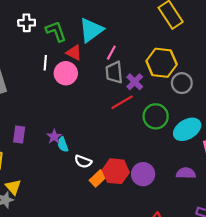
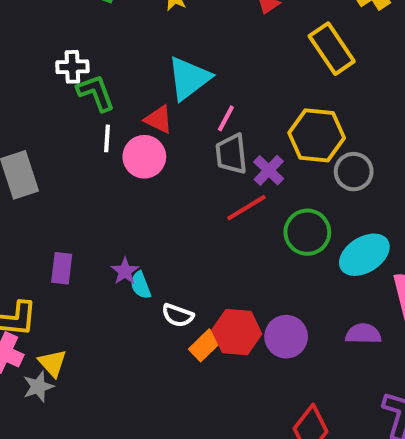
green L-shape: (56, 31) -> (96, 93), moved

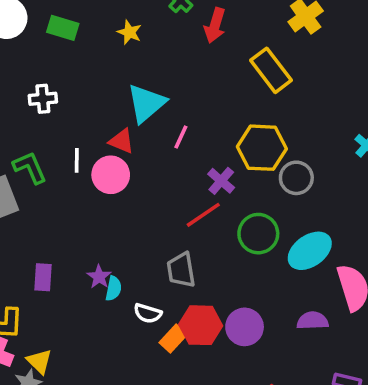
green L-shape: (96, 93) -> (30, 168), moved
gray trapezoid: (231, 154) -> (181, 270), moved
cyan semicircle: (141, 285) -> (113, 288), turned -145

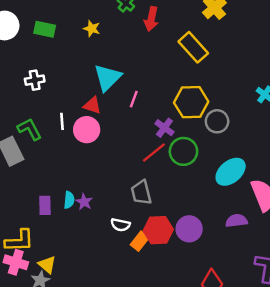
green circle: (258, 234) -> (183, 151), moved
cyan semicircle: (113, 288) -> (69, 200), moved

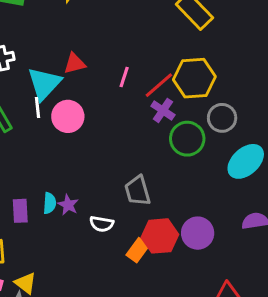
cyan triangle: (108, 78) -> (44, 84), moved
red triangle: (92, 105) -> (75, 63), moved, turned -30
gray circle: (217, 121) -> (222, 118), moved
red line: (154, 153) -> (159, 85), moved
white semicircle: (120, 225) -> (102, 224), moved

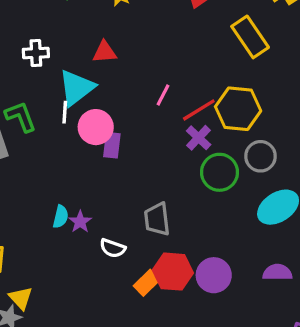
red triangle: (75, 63) -> (105, 52), moved
purple rectangle: (20, 211) -> (112, 145), moved

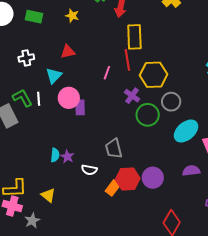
yellow rectangle: (250, 37) -> (134, 37), moved, turned 40
cyan triangle: (76, 88) -> (54, 76), size x0.7
red line: (199, 110) -> (127, 60), moved, turned -60
white line: (65, 112) -> (39, 99), moved
yellow triangle: (21, 298) -> (48, 195), moved

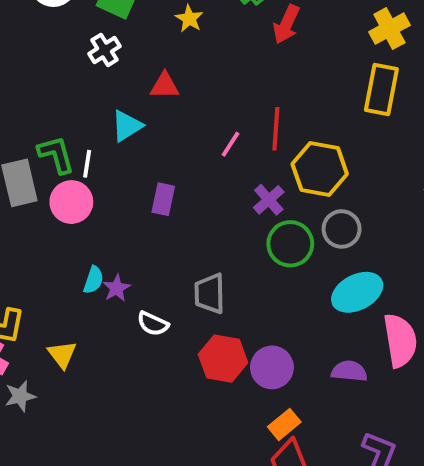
yellow rectangle: (134, 37) -> (381, 90), moved
white cross: (26, 58) -> (104, 50), moved, turned -35
pink circle: (69, 98) -> (71, 202), moved
orange rectangle: (113, 188) -> (284, 424), moved

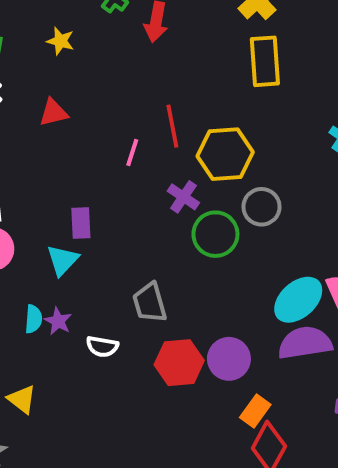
cyan triangle: (127, 126) -> (63, 260), moved
cyan ellipse: (357, 292) -> (298, 300), moved
purple semicircle: (349, 371) -> (305, 343), size x1.5

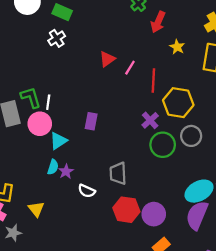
yellow star: (60, 41) -> (177, 47), moved
red triangle: (54, 113) -> (107, 59), moved, turned -35
pink line: (132, 153) -> (130, 68), moved
cyan triangle: (63, 260) -> (58, 141), moved
purple semicircle: (305, 343) -> (197, 215), turned -72

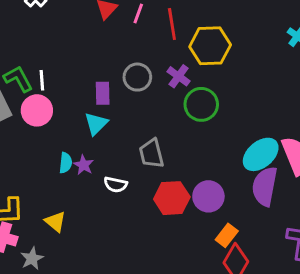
gray circle: (191, 136) -> (137, 77), moved
cyan triangle: (58, 141) -> (96, 124), moved

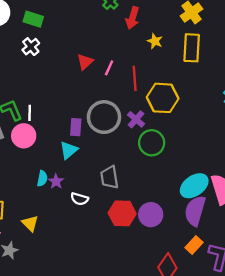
gray circle: (137, 77) -> (104, 117), size x1.5
orange rectangle: (227, 235) -> (194, 245), moved

